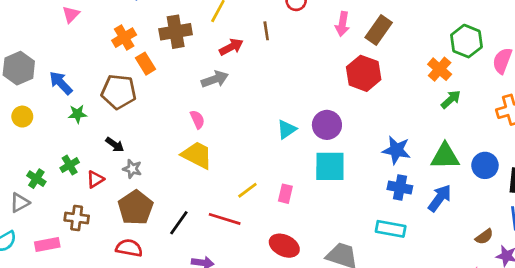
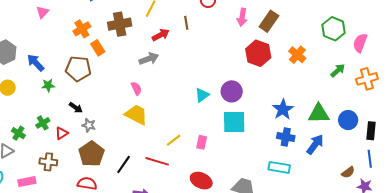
orange cross: (440, 69) -> (297, 55), moved
green arrow: (451, 99) -> (338, 71), moved
blue star: (396, 150) -> (283, 109), turned 30

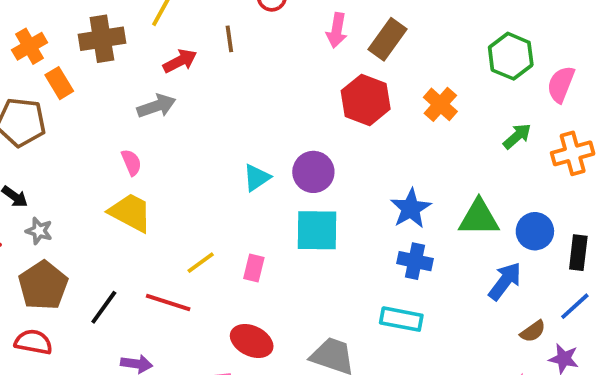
blue arrow: (315, 144) -> (505, 281), moved
blue line: (370, 159) -> (575, 306), turned 54

